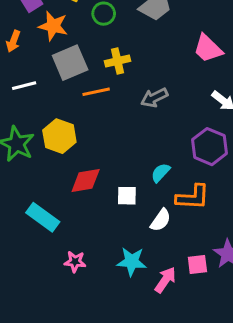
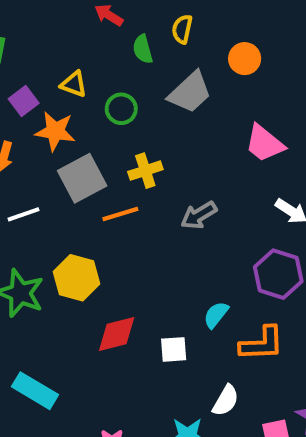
cyan rectangle: (43, 217) -> (35, 391), moved
white semicircle: (161, 220) -> (226, 400), moved

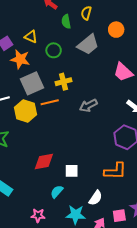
yellow hexagon: (77, 278) -> (25, 111), moved
cyan semicircle: (216, 315) -> (57, 192), moved

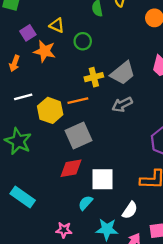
gray trapezoid: (88, 44) -> (123, 73), moved
gray square: (32, 83) -> (79, 136), moved
white square: (72, 171) -> (103, 179), size x1.5

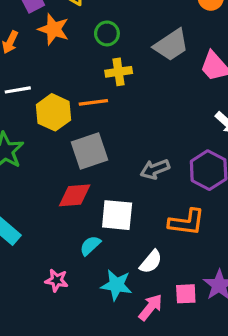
green circle: (83, 41) -> (107, 33), moved
gray trapezoid: (123, 73) -> (171, 45), moved
gray arrow: (122, 105) -> (155, 169), moved

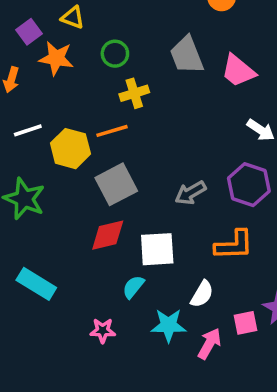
gray trapezoid: (171, 45) -> (187, 55), turned 111

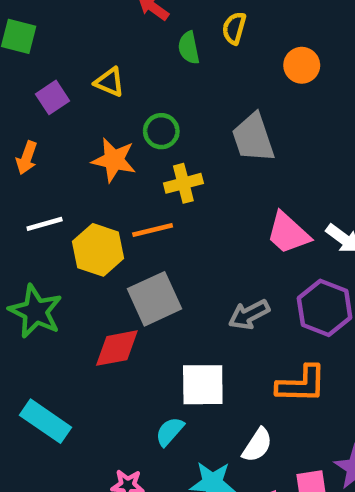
orange star: (56, 58) -> (114, 160), moved
pink trapezoid: (238, 71) -> (288, 233), moved
red diamond: (108, 235) -> (117, 348), moved

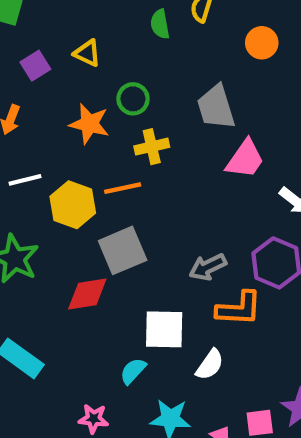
pink trapezoid: (288, 233) -> (245, 159), moved, turned -99
orange L-shape: (301, 384) -> (239, 309), moved
white semicircle: (257, 445) -> (210, 365), moved

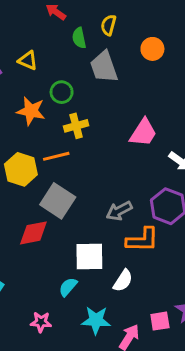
gray trapezoid: (216, 107) -> (104, 67), moved
gray square: (123, 250) -> (58, 201), turned -32

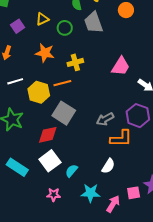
yellow triangle: (28, 60) -> (42, 19), turned -48
green circle: (62, 92) -> (65, 28), moved
white square: (89, 256) -> (50, 161), moved, turned -35

